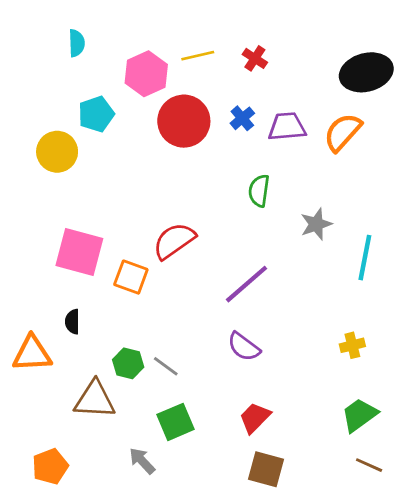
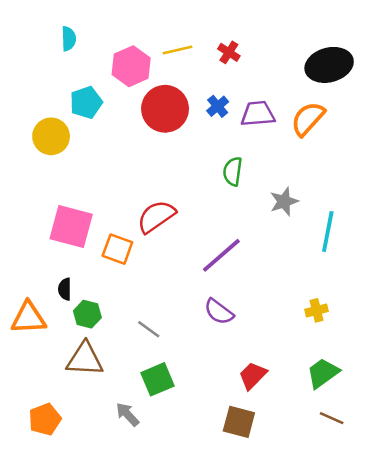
green hexagon: (128, 363) -> (87, 314), moved
red trapezoid: (255, 418) -> (253, 376), moved

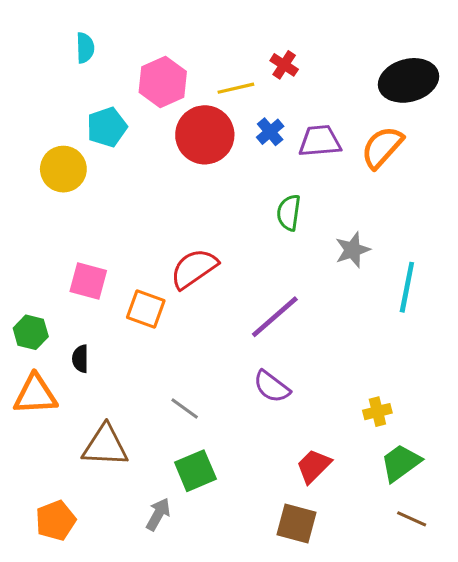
yellow line: (178, 50) -> (236, 88), moved
pink square: (71, 226) -> (88, 281), size x0.7
yellow cross: (317, 310) -> (377, 412), moved
green hexagon: (87, 314) -> (31, 332), moved
gray arrow: (127, 414) -> (158, 514), turned 72

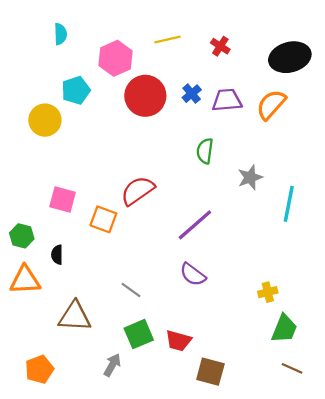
red cross: (284, 65) -> (220, 46), moved
yellow line: (236, 88) -> (167, 40), moved
green trapezoid: (401, 463) -> (284, 329), turned 148
red trapezoid: (314, 466) -> (178, 341), moved, turned -120

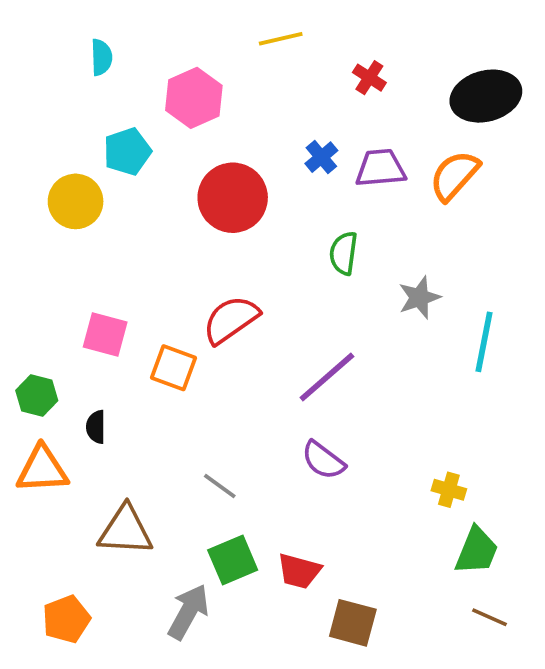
yellow line: (167, 40) -> (281, 39), moved
red circle: (145, 96) -> (233, 198), moved
yellow cross: (268, 292) -> (449, 490), turned 30
gray arrow: (112, 365) -> (188, 612), size x1.4

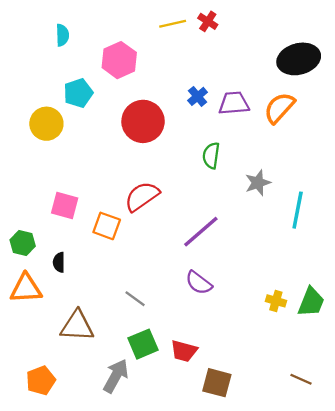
red cross: (369, 78) -> (208, 21), moved
green trapezoid: (477, 551) -> (311, 302), moved

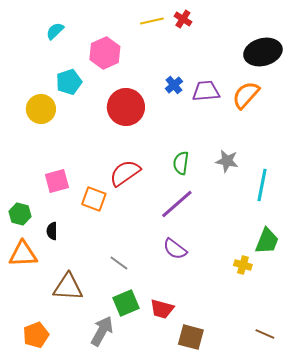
cyan semicircle: (62, 35) -> (55, 31), turned -132
green semicircle: (211, 156) -> (181, 163), moved
gray star: (258, 183) -> (227, 161), turned 30
pink square: (65, 206) -> (57, 181), turned -30
green trapezoid: (311, 302) -> (267, 241), moved

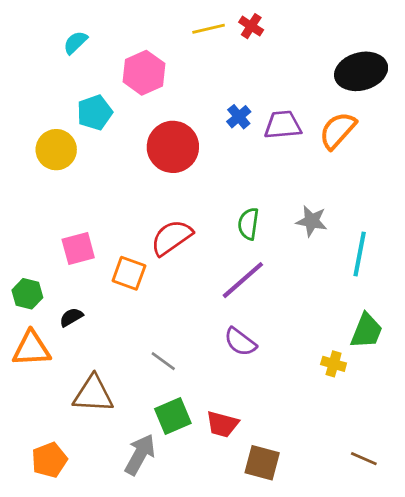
black semicircle: (52, 231) -> (71, 317), turned 60

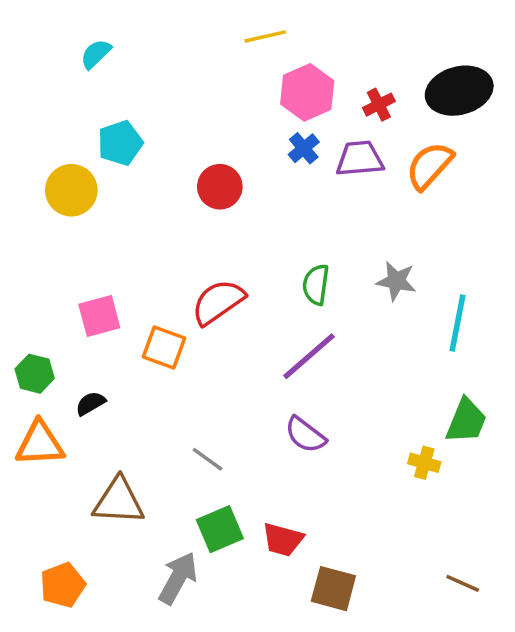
red cross: (251, 26) -> (379, 105), moved, turned 30
pink hexagon: (144, 73) -> (307, 92), moved
red circle: (173, 147) -> (220, 187), size x0.7

